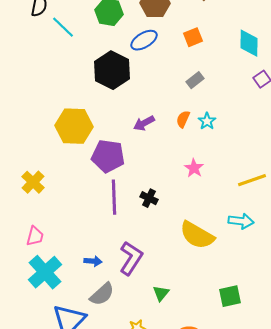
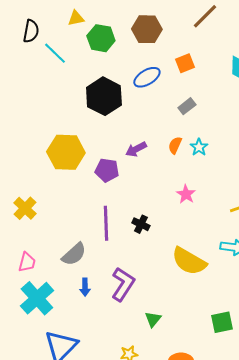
blue ellipse: (144, 40) -> (147, 77), moved
purple pentagon: (108, 156) -> (107, 170), moved, size x0.7
blue arrow: (93, 261) -> (85, 287), turned 84
gray semicircle: (102, 294) -> (74, 254), moved

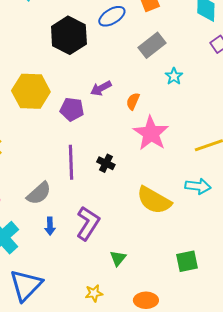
gray rectangle: (187, 106) -> (152, 45), size x1.5
orange semicircle: (175, 145) -> (133, 101), moved
cyan star: (199, 147) -> (174, 76), moved
pink star: (186, 194) -> (151, 133), size x1.8

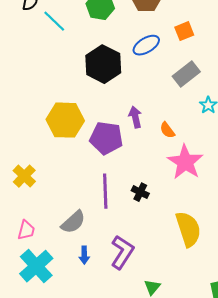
purple arrow: (101, 88) -> (135, 117), turned 105
orange semicircle: (133, 101) -> (167, 130), turned -60
purple pentagon: (72, 109) -> (106, 138), size x1.4
yellow semicircle: (154, 200) -> (188, 229), turned -138

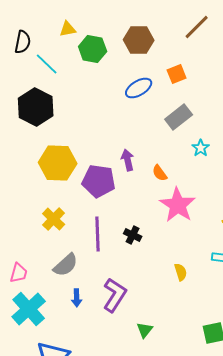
black hexagon: (103, 64) -> (36, 107), moved
yellow cross: (24, 176) -> (54, 219), moved
yellow semicircle: (188, 229) -> (181, 272), size x0.5

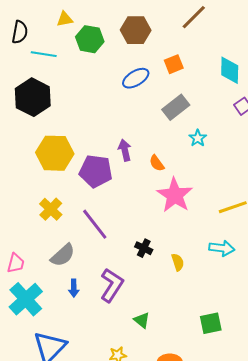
cyan line: (47, 64) -> (44, 54), turned -35
purple line: (98, 234) -> (95, 224), turned -36
black cross: (133, 235) -> (144, 248), moved
green triangle: (145, 330) -> (142, 320), turned -30

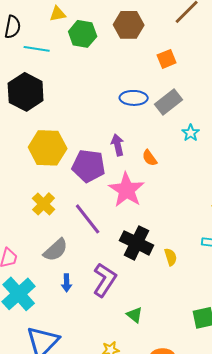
blue ellipse: (136, 78) -> (134, 98), moved, turned 32
pink star: (175, 195) -> (127, 190), moved
black cross: (144, 248) -> (137, 243), size x1.8

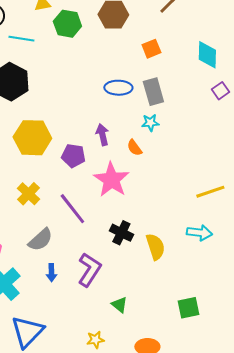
gray rectangle: (169, 102) -> (153, 92), turned -68
cyan star: (191, 133) -> (150, 123), moved, turned 30
purple pentagon: (89, 166) -> (73, 156), size x0.7
black cross: (137, 243) -> (121, 233), size x0.7
yellow semicircle: (171, 257) -> (155, 247), size x1.5

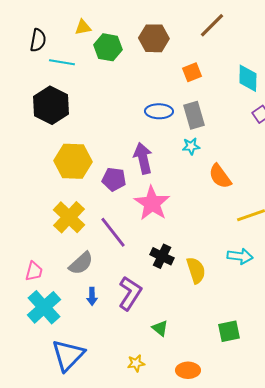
purple arrow: (102, 135) -> (143, 158), size x1.4
orange semicircle: (134, 148) -> (220, 176), moved, size x1.5
yellow cross: (28, 194) -> (69, 217), size x1.4

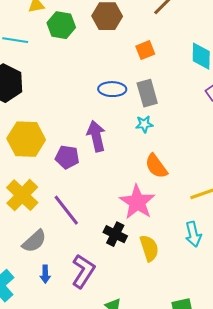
orange semicircle: (220, 176) -> (156, 166), moved
pink star: (152, 203) -> (137, 202), moved
cyan arrow: (240, 256) -> (193, 234), turned 70

